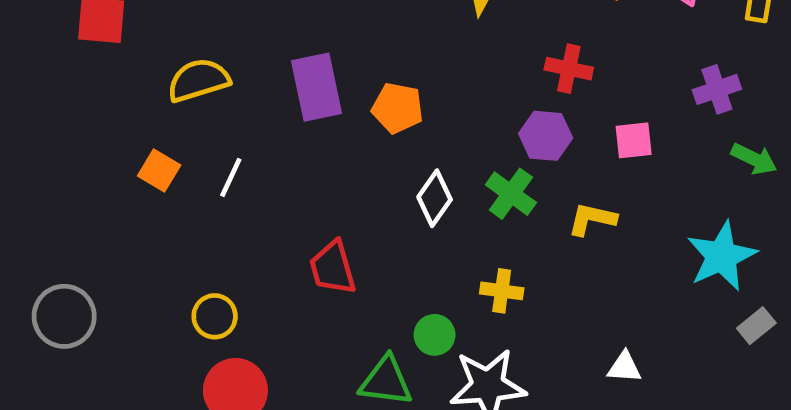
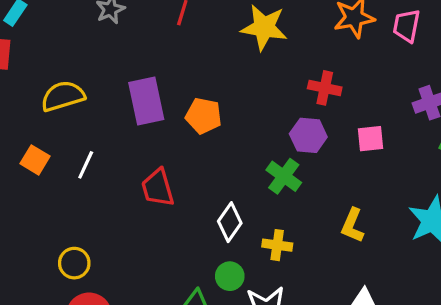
white diamond: (435, 198) -> (230, 222), moved
yellow L-shape: (592, 219) -> (353, 225), moved, turned -80
red trapezoid: (333, 268) -> (158, 188), moved

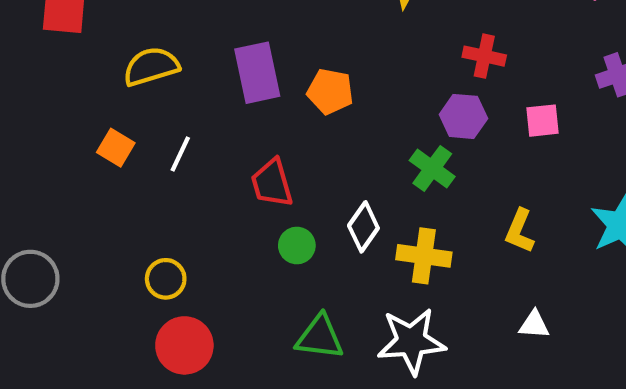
yellow cross: (277, 245) -> (424, 256), size x1.4
green circle: (230, 276) -> (297, 246), moved

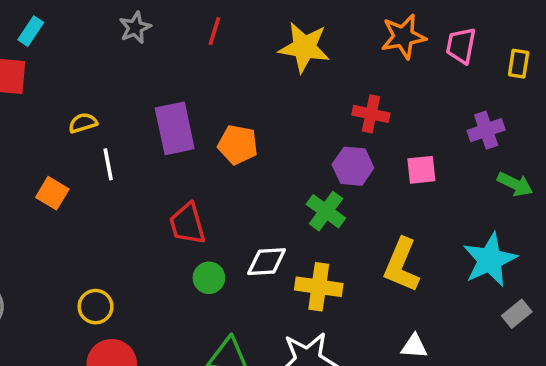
yellow semicircle: (151, 66) -> (83, 123), size x0.6
white line: (180, 154) -> (108, 164), moved, turned -36
white diamond: (363, 227) -> (267, 262), turned 51
yellow L-shape: (520, 231) -> (402, 265), size x1.4

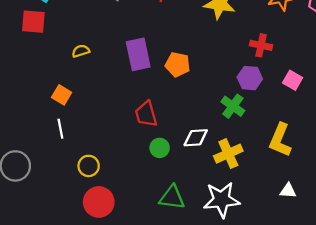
white line: (108, 164) -> (60, 129), moved
pink square: (421, 170) -> (293, 80), turned 36
yellow cross: (319, 287) -> (228, 154), turned -32

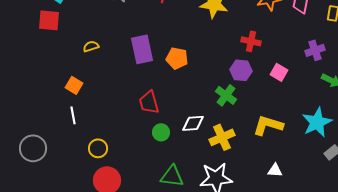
yellow L-shape: (280, 140) -> (268, 125), turned 84

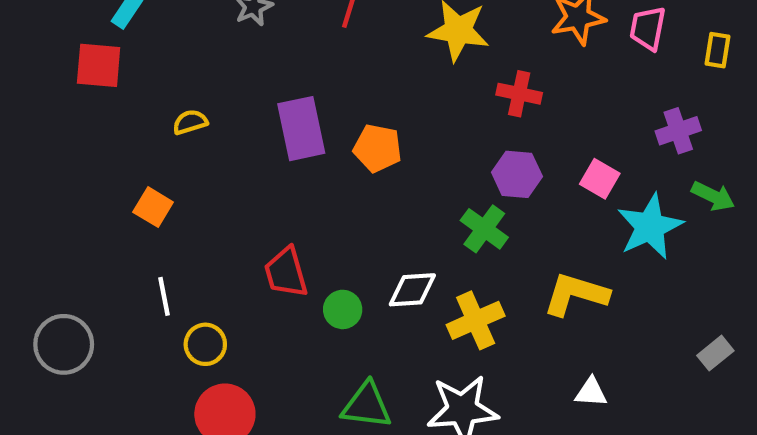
red cross: (251, 41) -> (519, 94), moved
red trapezoid: (149, 102) -> (286, 272), moved
white line: (73, 115) -> (164, 296), moved
cyan star: (317, 122) -> (650, 227), moved

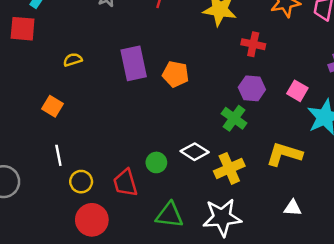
red trapezoid: (286, 272) -> (125, 183), moved
white diamond: (412, 290) -> (195, 152), turned 36

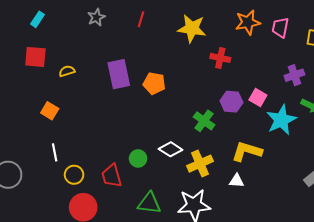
red square: (23, 29) -> (35, 57), moved
purple hexagon: (252, 88) -> (231, 102), moved
white triangle: (293, 208) -> (237, 181), moved

